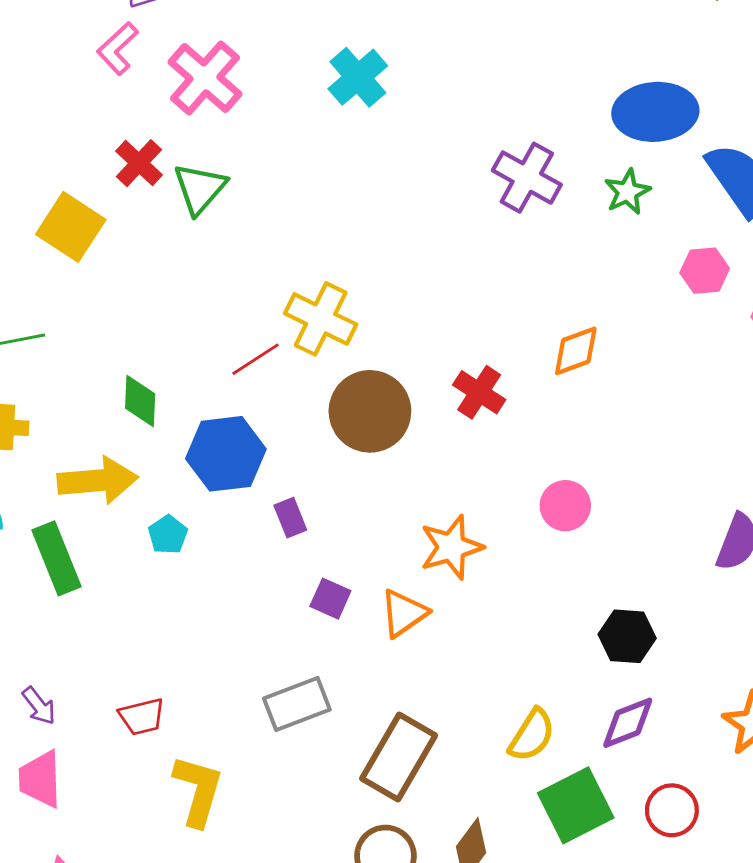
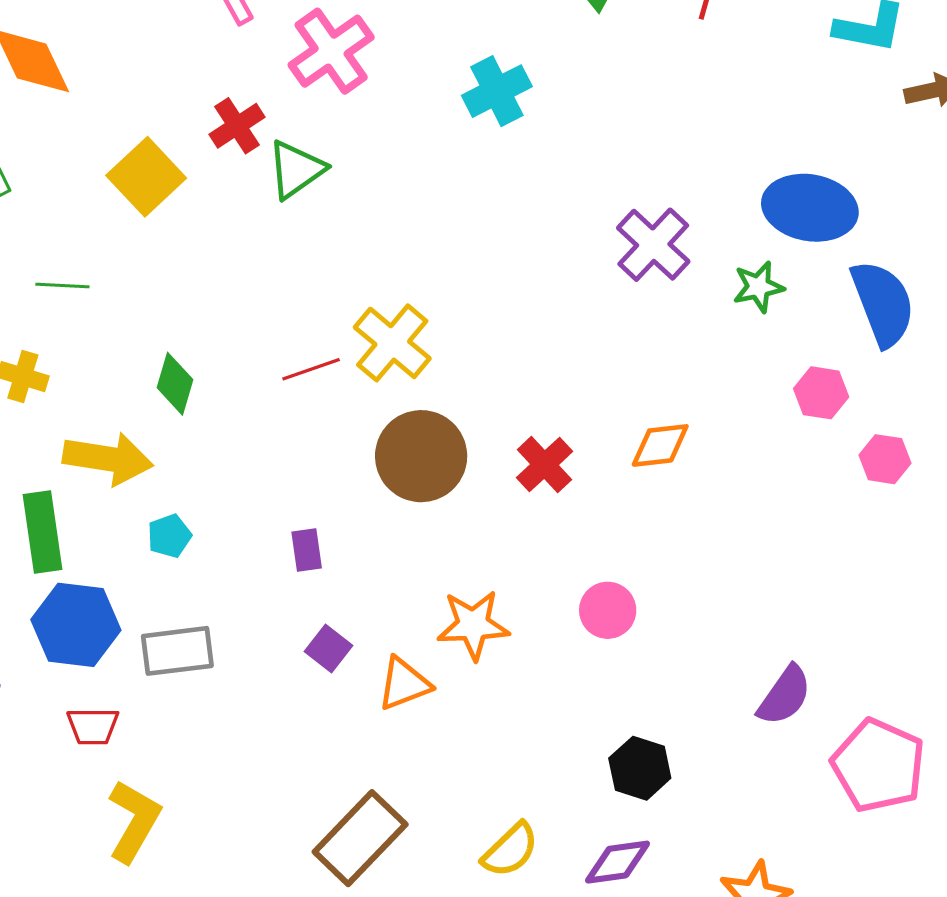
blue hexagon: (226, 454) -> (76, 625), moved
gray rectangle: (297, 704) -> (177, 651), moved

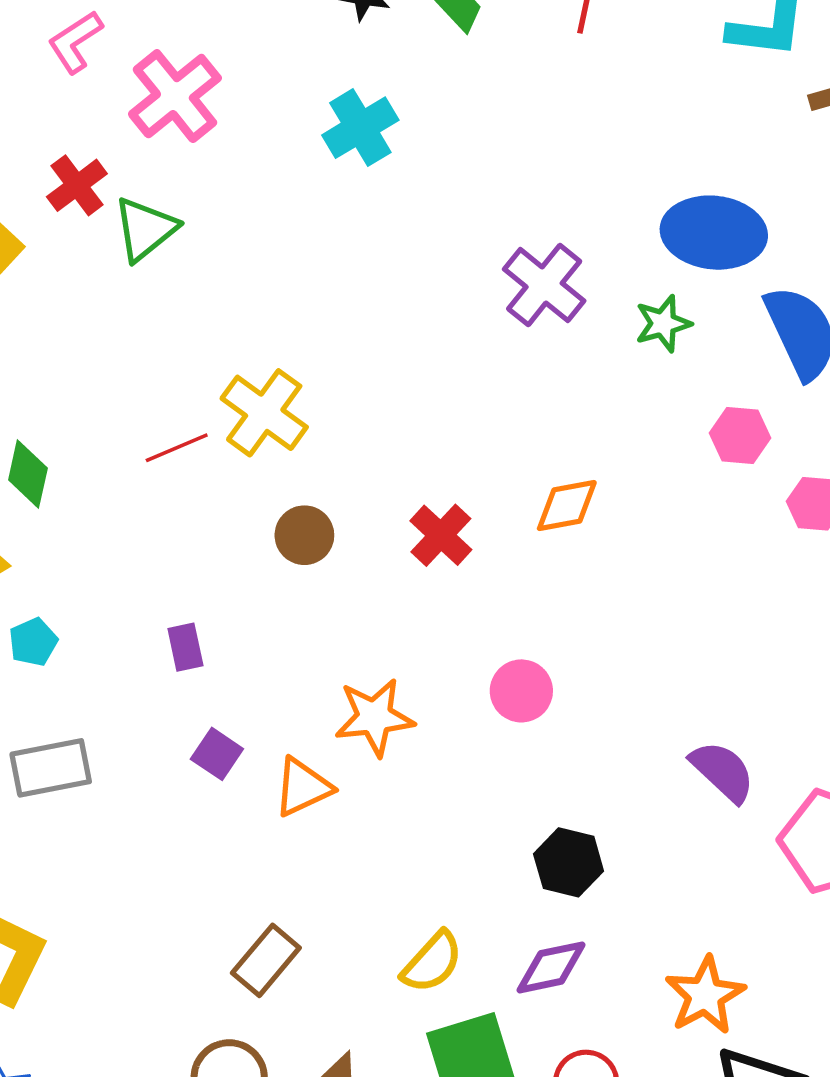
brown circle: (421, 456) -> (304, 535), size x0.6
purple semicircle: (785, 695) -> (723, 771), turned -78
brown rectangle: (360, 838) -> (266, 960), size x0.7

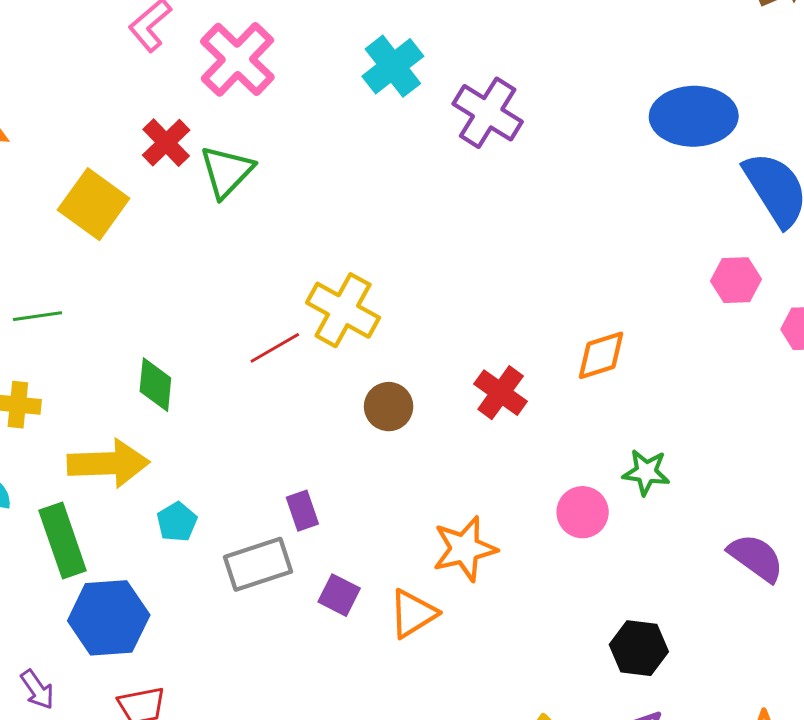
purple cross: (544, 285) -> (488, 113), moved
green star: (663, 324) -> (646, 472), moved, turned 30
gray rectangle: (51, 768) -> (258, 564), moved

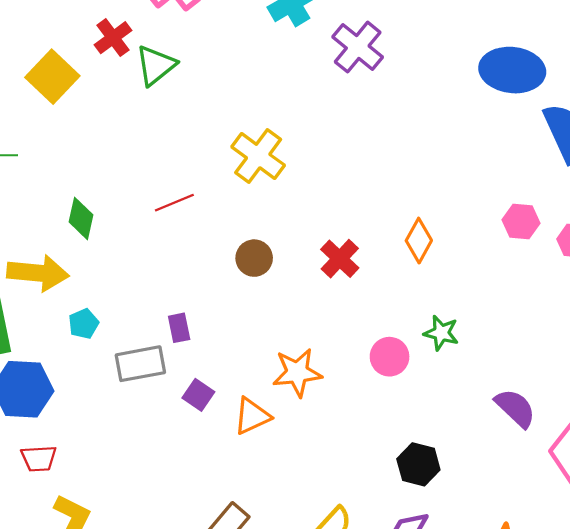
pink hexagon: (736, 280) -> (521, 222), moved
yellow cross: (343, 310) -> (258, 156), moved
orange diamond: (601, 355) -> (419, 241), turned -51

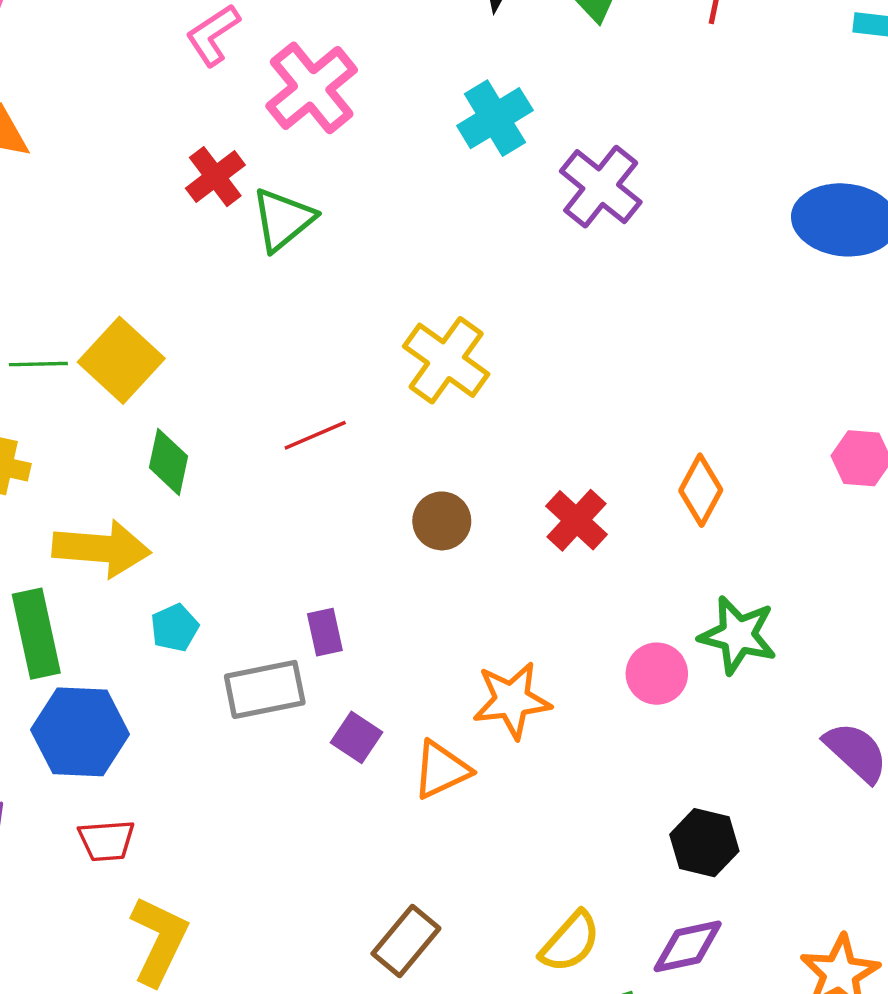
yellow square: (52, 77) -> (121, 360), moved
green star: (441, 333) -> (738, 635), size x1.4

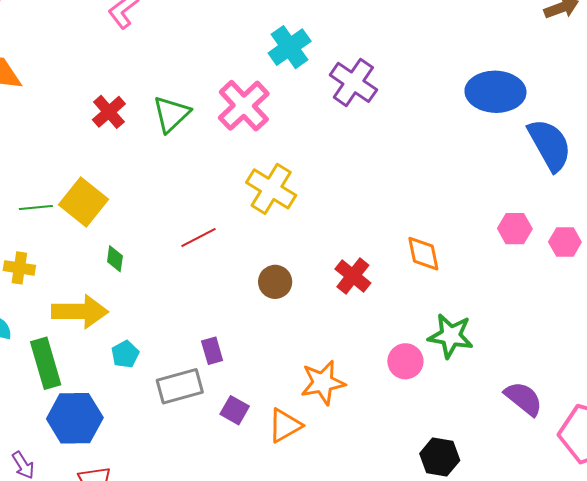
pink cross: (312, 88) -> (244, 106), moved
red cross: (215, 177) -> (109, 112), moved
green diamond: (168, 462) -> (115, 259), size x0.7
orange diamond: (701, 490) -> (423, 254), turned -36

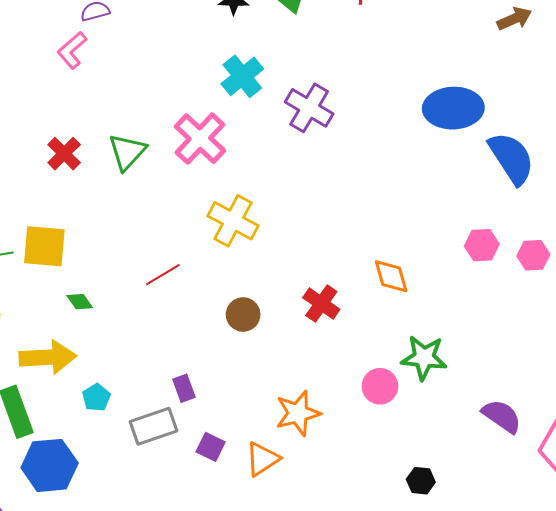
yellow square: (84, 202) -> (44, 246), turned -30
green diamond: (115, 259) -> (80, 302), turned -40
black hexagon: (440, 457) -> (421, 481), size x0.7

